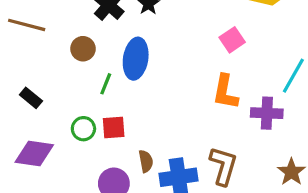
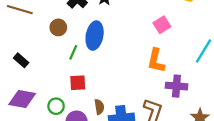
purple cross: (267, 113) -> (176, 86), moved
green circle: (83, 129) -> (56, 106), moved

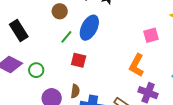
black rectangle: (21, 60) -> (19, 31), size x1.5
red square: (78, 83) -> (79, 60), moved
green circle: (56, 106) -> (36, 70), moved

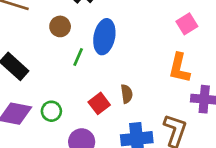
red square: (79, 60) -> (99, 103), moved, turned -35
brown semicircle: (75, 91) -> (127, 94), moved

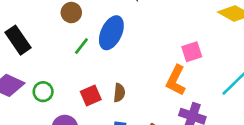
pink square: (187, 24) -> (192, 52), moved

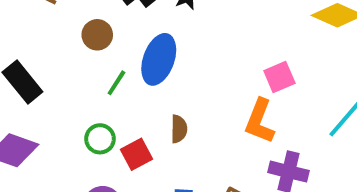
green circle: (43, 92) -> (100, 139), moved
brown semicircle: (119, 93) -> (179, 129), moved

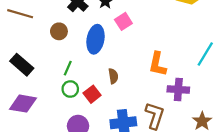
pink square: (279, 77) -> (123, 21), moved
green line: (116, 83) -> (68, 68), moved

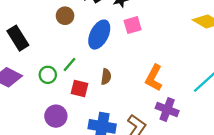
green line: (68, 68) -> (69, 65), moved
green circle: (70, 89) -> (48, 75), moved
red square: (92, 94) -> (79, 88), turned 35

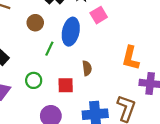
green line: (69, 65) -> (49, 49), moved

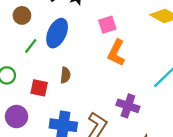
pink square: (99, 15) -> (107, 25), moved
orange L-shape: (131, 58) -> (116, 53), moved

